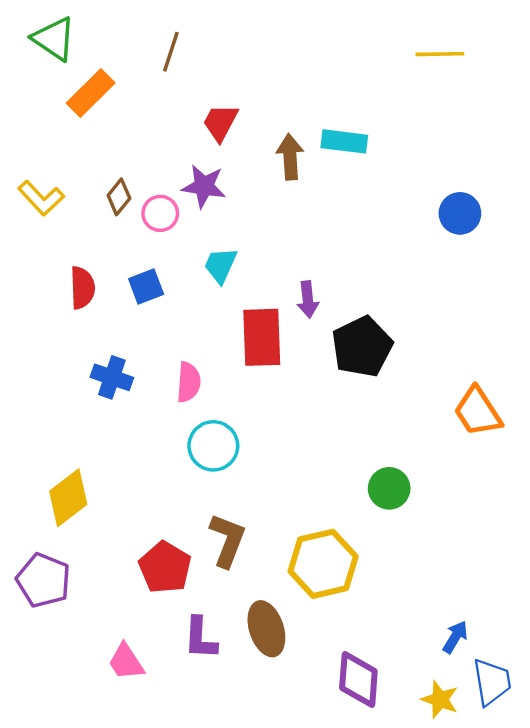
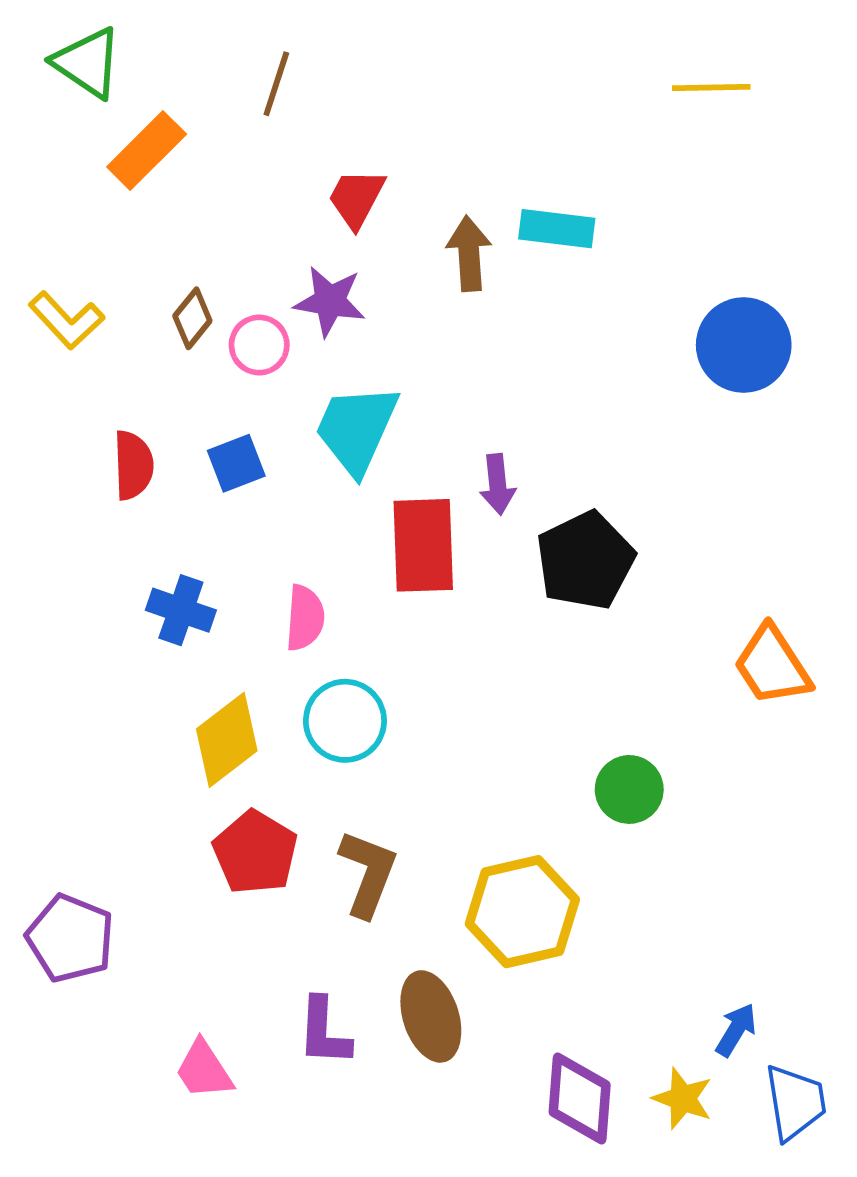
blue circle: (460, 213) -> (744, 345), size x1.4
cyan trapezoid: (220, 265) -> (356, 429), size x1.6
yellow diamond: (68, 498) -> (227, 740), moved
red pentagon: (165, 567) -> (255, 852), moved
yellow star: (440, 700) -> (683, 1098), moved

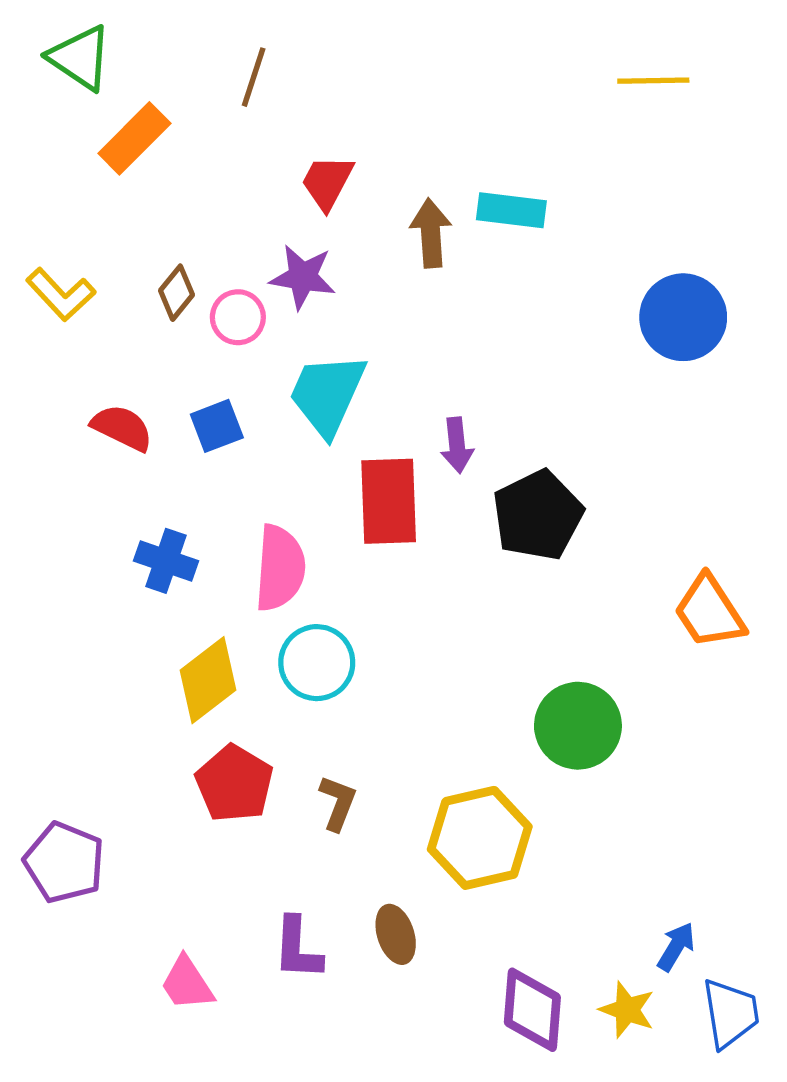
red semicircle: (133, 465) -> (122, 428), turned -62
pink semicircle: (305, 618) -> (280, 568), size x1.4
green circle: (629, 789) -> (578, 726), size x1.4
brown L-shape: (368, 873) -> (338, 803), size x0.7
brown ellipse: (431, 1016) -> (396, 934), size x0.7

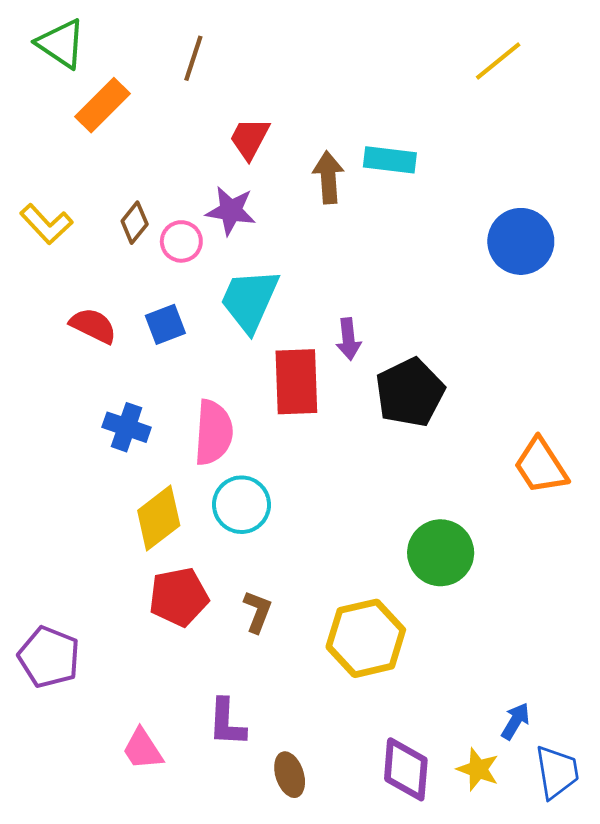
yellow line: (653, 81) -> (498, 61), turned -38
red pentagon: (234, 784) -> (179, 597), turned 30
brown ellipse: (396, 934) -> (290, 775), moved

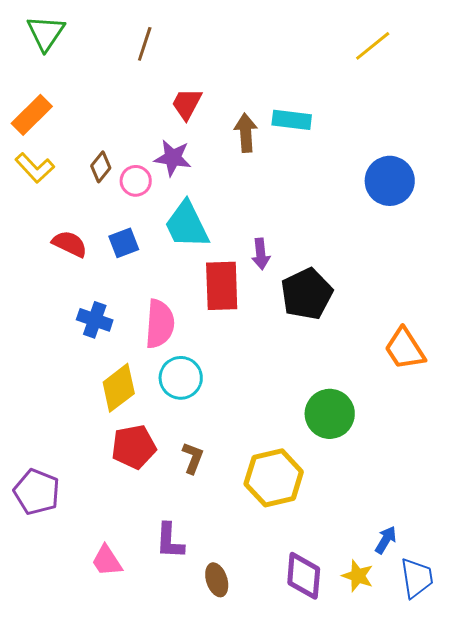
green triangle: (61, 44) -> (46, 33), turned 30
orange rectangle: (103, 105) -> (32, 115), moved
cyan trapezoid: (250, 300) -> (187, 225), turned -50

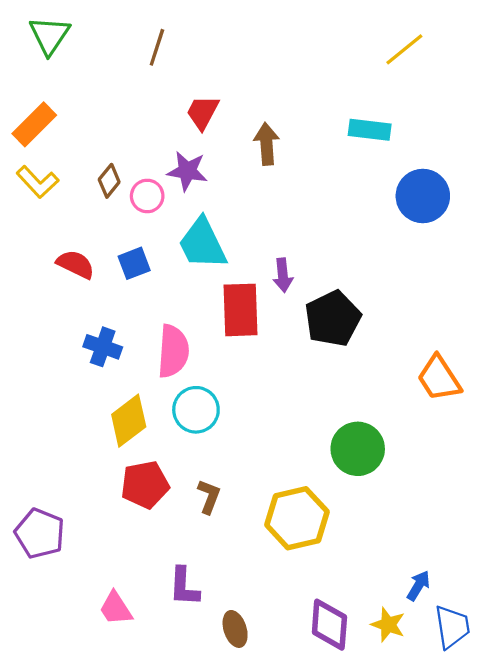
cyan rectangle: (292, 120) -> (370, 130), moved

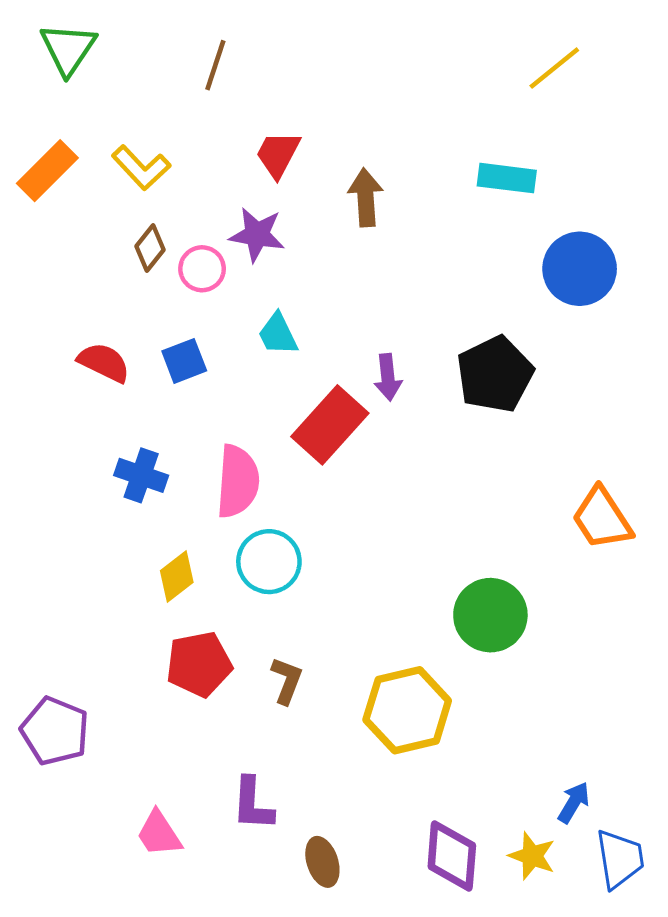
yellow L-shape: (38, 182) -> (141, 168), moved
cyan trapezoid: (203, 244) -> (278, 334), size x0.6
red rectangle: (240, 310) -> (330, 425), turned 44
black pentagon: (333, 319) -> (495, 374), moved
yellow diamond: (129, 421) -> (177, 576), size x0.7

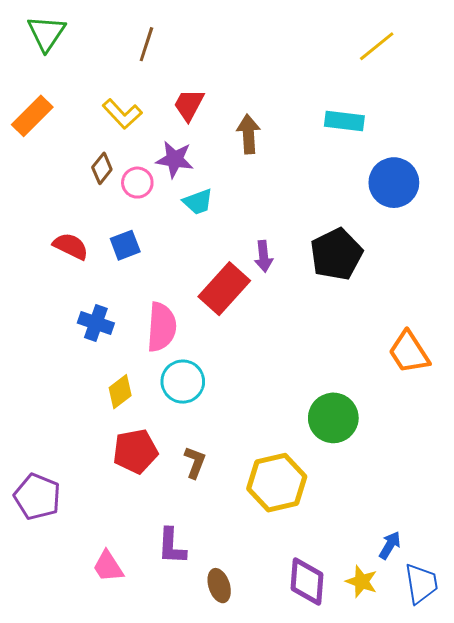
yellow L-shape: (141, 168) -> (122, 114), moved
cyan trapezoid: (278, 334) -> (198, 202), moved, turned -84

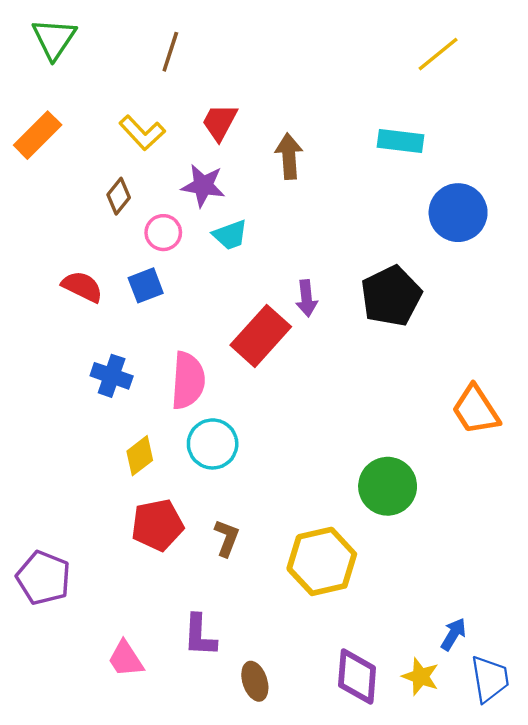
pink circle: (137, 183) -> (163, 233), moved

